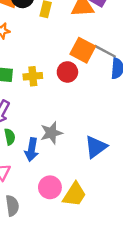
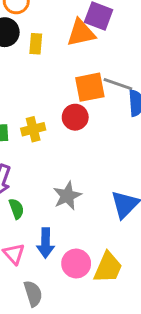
orange square: (83, 50) -> (90, 87), turned -30
blue arrow: (32, 150) -> (46, 243), moved

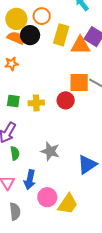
yellow rectangle: (36, 44) -> (61, 35), moved, size x1.5
gray star: (67, 196) -> (50, 151), turned 30

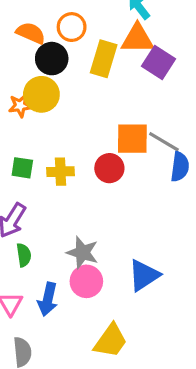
yellow circle: (16, 19) -> (41, 94), moved
orange semicircle: (16, 38) -> (31, 33), moved
orange triangle: (80, 45) -> (137, 39), moved
pink circle: (47, 197) -> (86, 281), moved

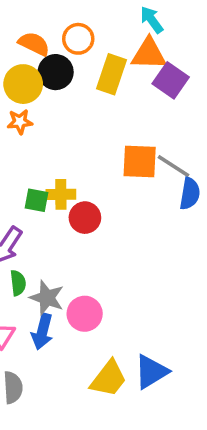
yellow circle: (41, 94) -> (23, 84), moved
green square: (22, 168) -> (36, 200), moved
red circle: (109, 168) -> (85, 218), moved
gray star: (83, 253) -> (47, 298), moved
blue triangle: (144, 275) -> (151, 372), moved

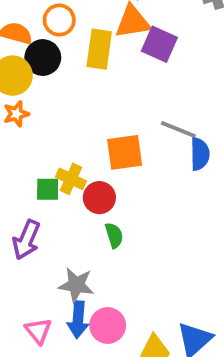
orange square: (140, 161) -> (125, 152), moved
yellow cross: (61, 194) -> (71, 179), turned 36
green semicircle: (18, 283) -> (114, 235), moved
pink circle: (85, 314) -> (108, 326), moved

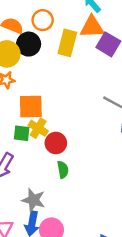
orange square: (125, 152) -> (31, 106), moved

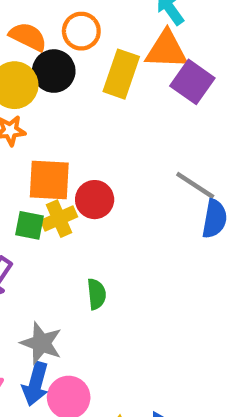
yellow cross: (38, 128) -> (59, 219), turned 30
red circle: (56, 143) -> (95, 200), moved

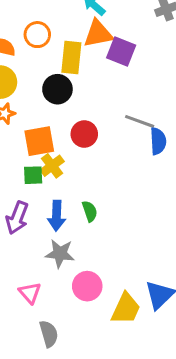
black circle: (54, 71) -> (57, 89), moved
red circle: (95, 200) -> (84, 134), moved
blue arrow: (35, 384) -> (57, 216), moved

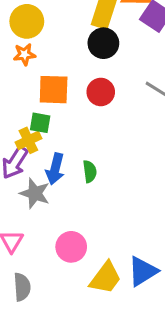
black circle: (57, 89) -> (103, 43), moved
yellow cross: (52, 166) -> (28, 140), moved
gray star: (60, 254) -> (35, 193), moved

